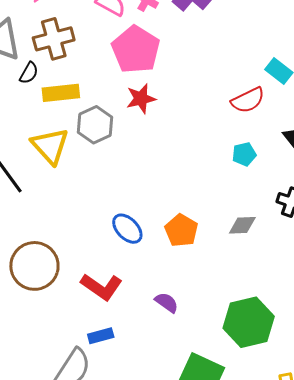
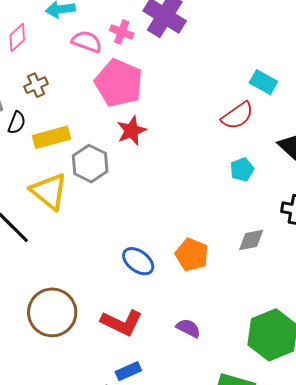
brown cross: (54, 39) -> (36, 85), size x0.6

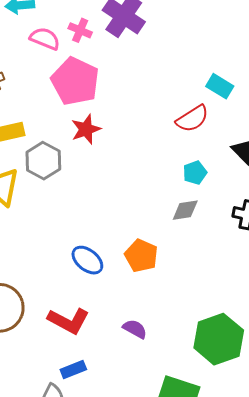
gray diamond: (251, 240) -> (185, 210), moved

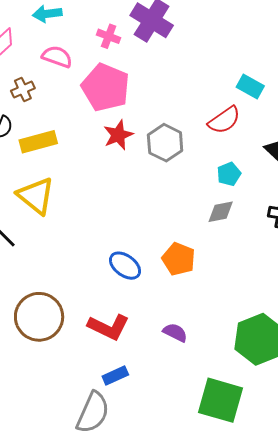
pink semicircle: (45, 39) -> (57, 57), moved
gray hexagon: (43, 161) -> (165, 143), moved

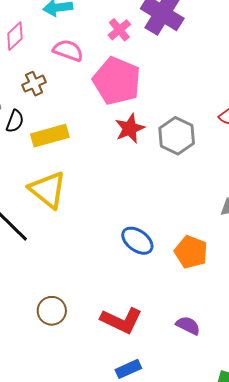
pink cross: (109, 36) -> (119, 30), turned 30
blue ellipse: (125, 266) -> (137, 241), moved
brown circle: (39, 317) -> (52, 311), size x0.6

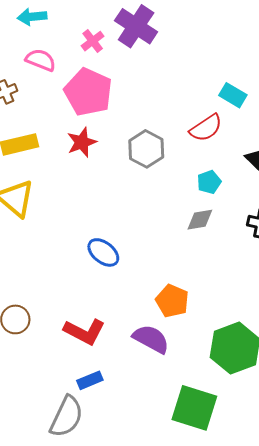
red star: (130, 128) -> (82, 142), moved
orange pentagon: (191, 252) -> (172, 301), moved
purple semicircle: (188, 325) -> (151, 339), size x1.5

